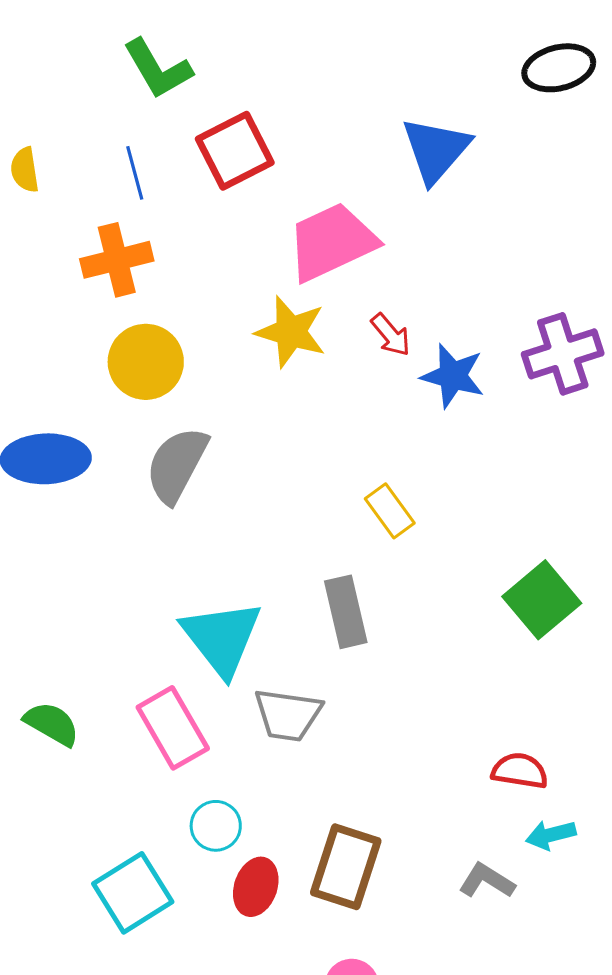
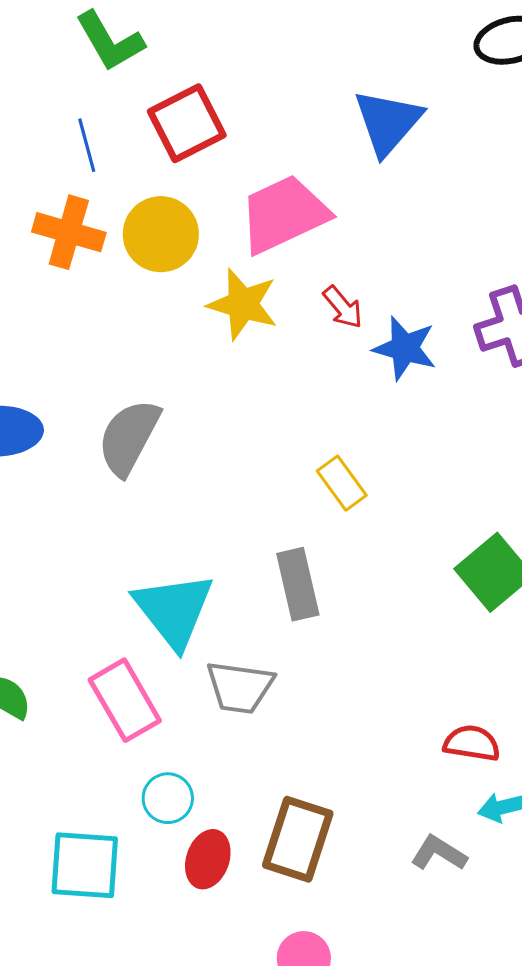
orange cross: (117, 260) -> (69, 232), turned 30
yellow circle: (146, 362) -> (161, 234), moved
cyan square: (133, 893) -> (85, 865), turned 36

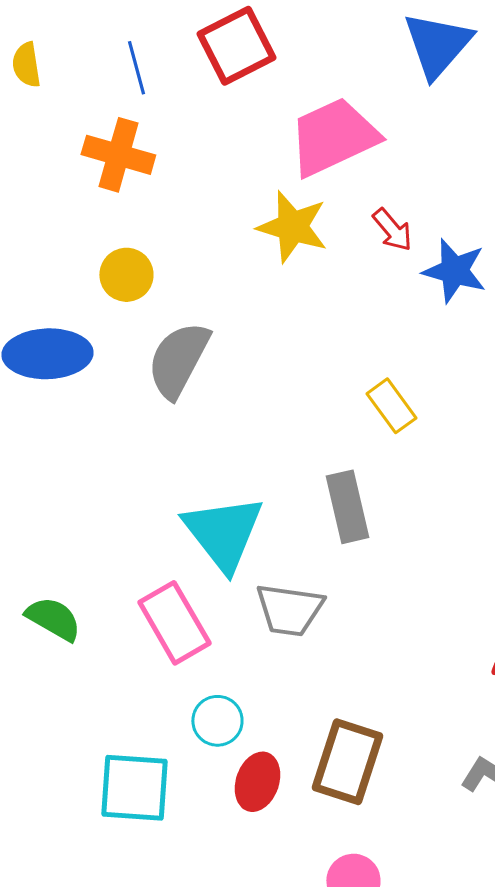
yellow circle: (161, 234) -> (126, 275), moved, size x0.7

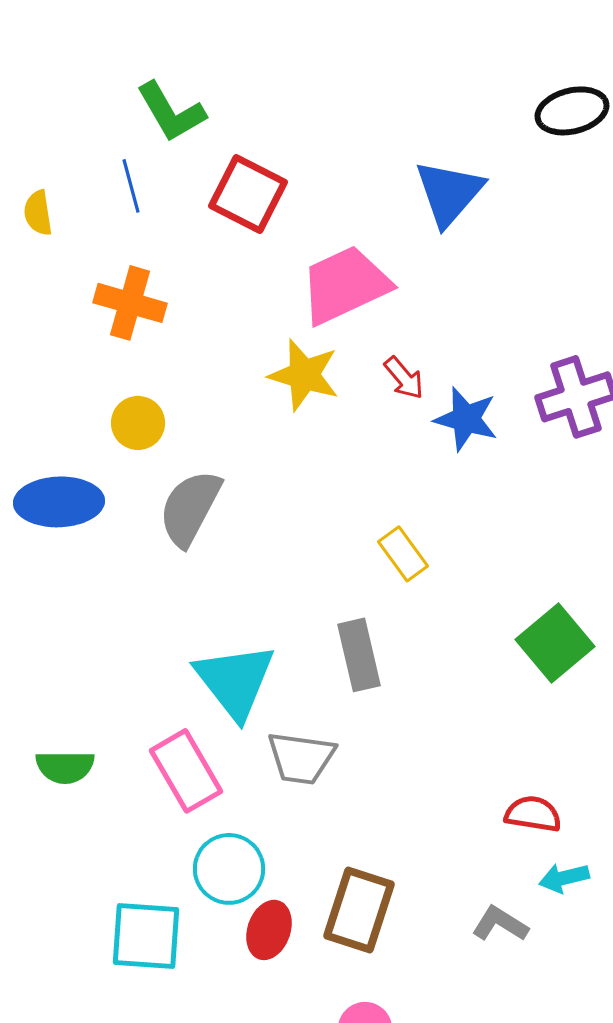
red square: (236, 46) -> (248, 194), turned -36
blue line: (136, 68) -> (131, 186), moved
green semicircle: (53, 619) -> (65, 767), turned 150
cyan circle: (217, 721) -> (229, 869), size x1.4

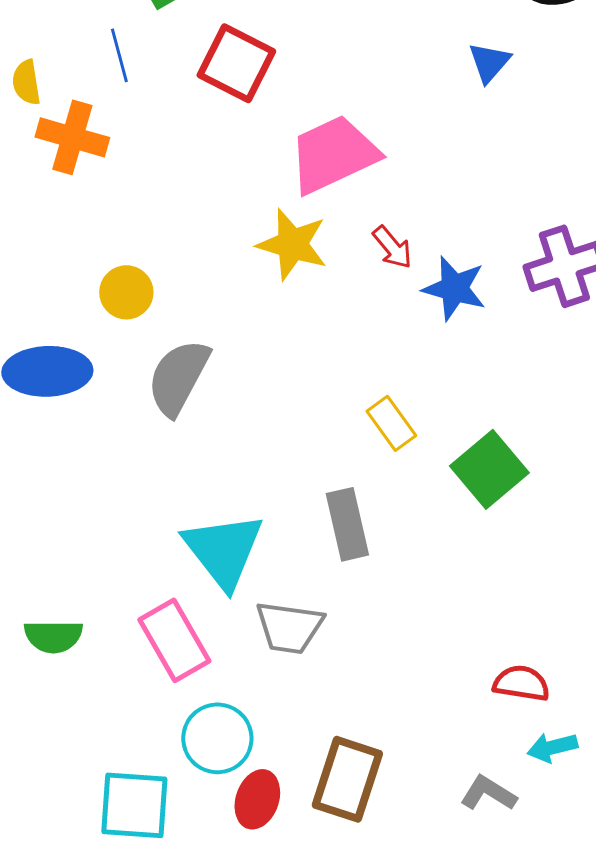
blue triangle: (449, 193) -> (489, 62), moved, size x0.6
orange cross: (130, 303) -> (72, 137), moved
green square: (555, 643) -> (489, 469), moved

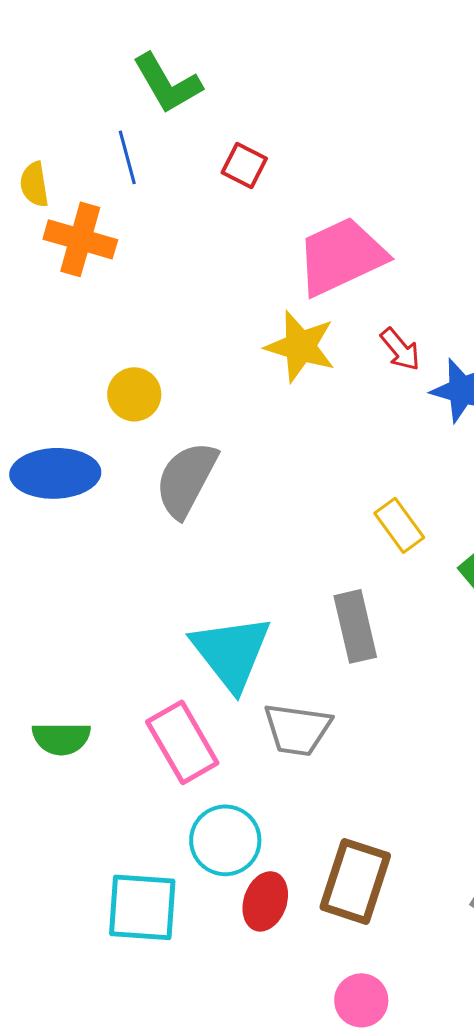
red square: (236, 63) -> (244, 165), size x0.6

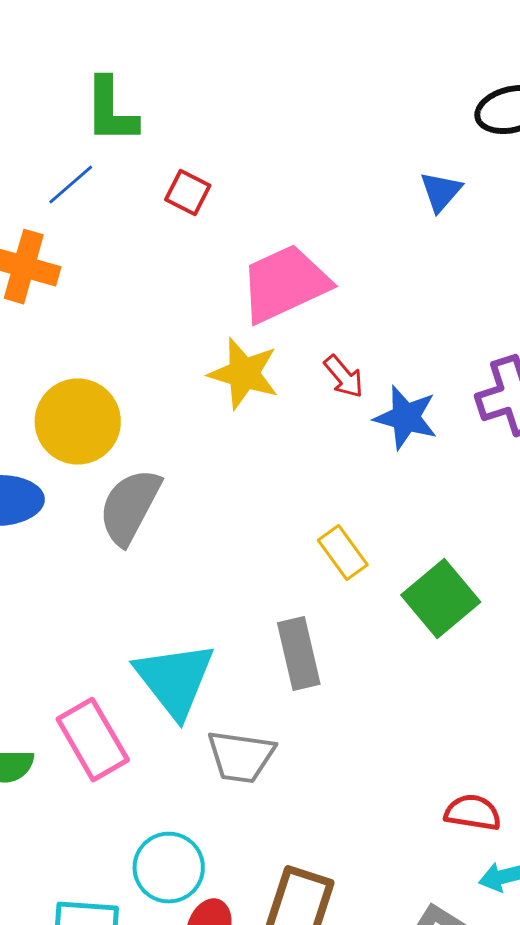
green L-shape: (167, 83) -> (111, 111), turned 30
blue line: (127, 157) -> (71, 185), turned 64
yellow circle: (134, 394) -> (78, 422), size x1.6
pink rectangle: (182, 742) -> (93, 740), moved

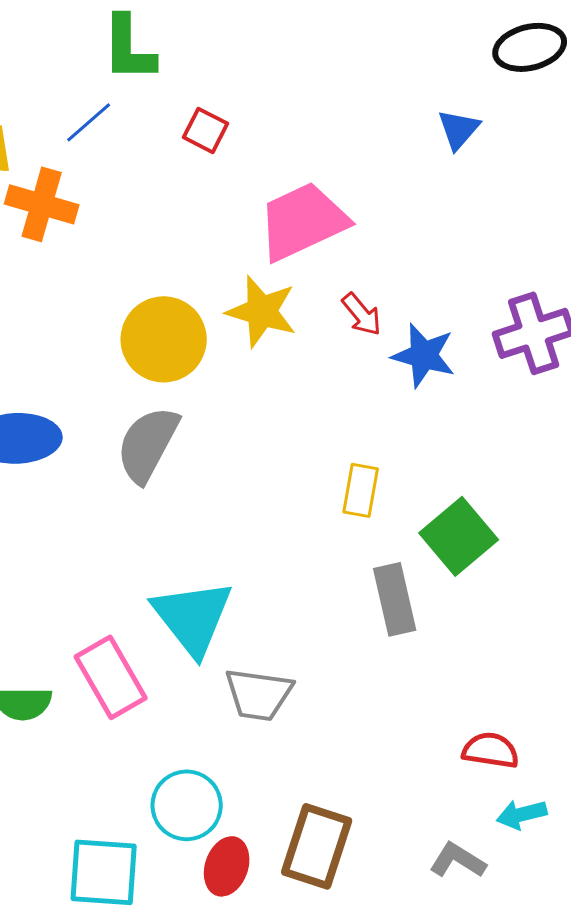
yellow circle: (78, 422) -> (164, 339), moved
yellow rectangle: (343, 553) -> (361, 490), turned 46
gray rectangle: (299, 654) -> (395, 599), moved

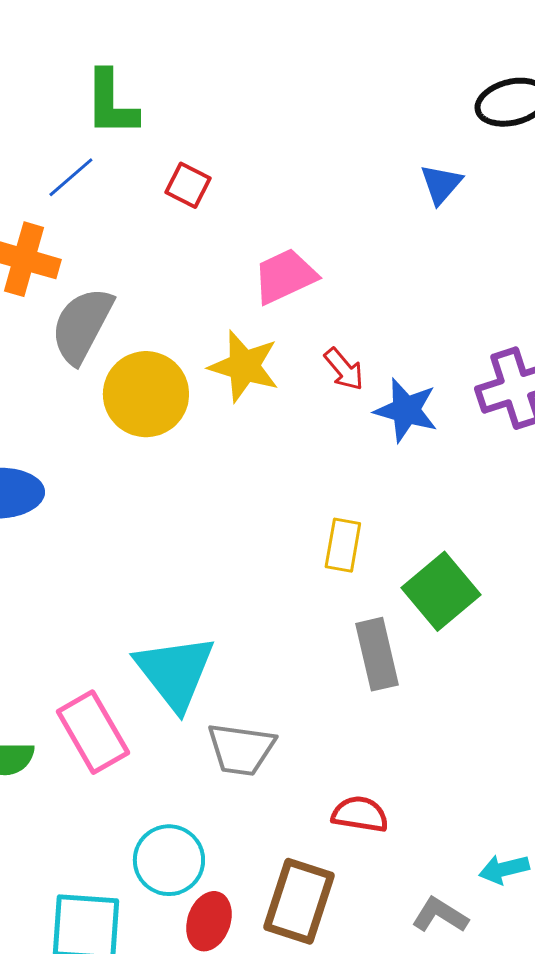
pink trapezoid: (303, 221) -> (285, 276), size x0.7
gray semicircle: (148, 444) -> (82, 325), moved
red semicircle: (491, 750) -> (360, 814), moved

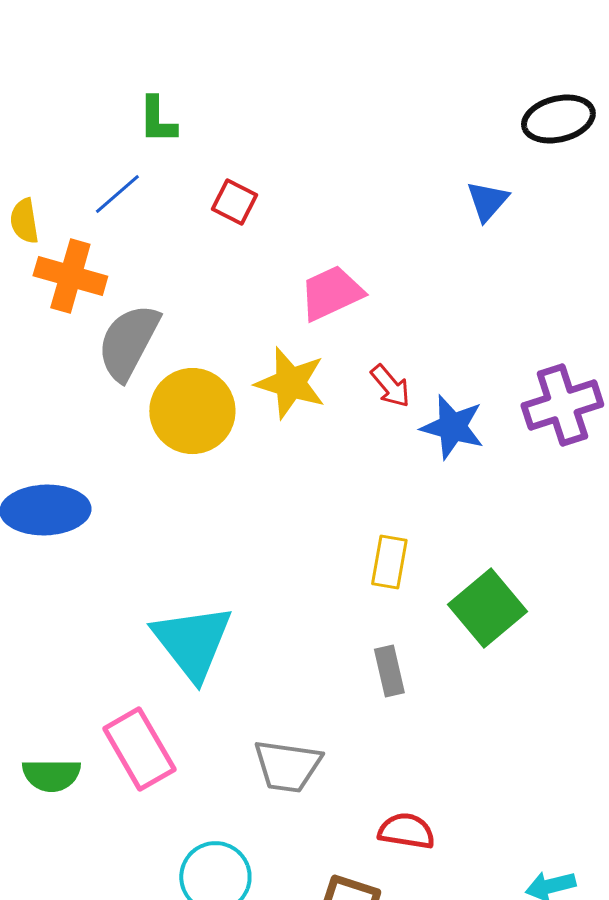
green L-shape: (111, 103) -> (157, 120), size x0.7
gray rectangle: (377, 654) -> (389, 671), moved, size x0.7
cyan triangle: (175, 672) -> (192, 642), moved

